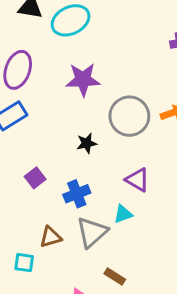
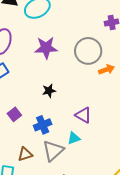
gray circle: (129, 116) -> (88, 51), moved

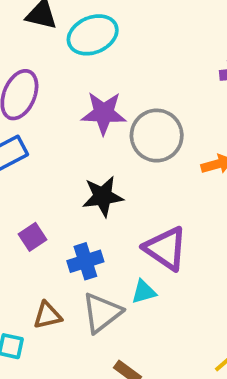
gray circle: (88, 51) -> (157, 136), moved
black star: (49, 91) -> (103, 196), size x1.5
purple triangle: (83, 115) -> (166, 248), size x1.4

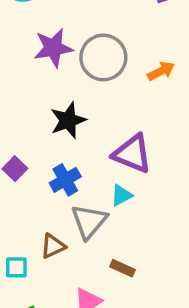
brown triangle: (47, 315) -> (53, 246), moved

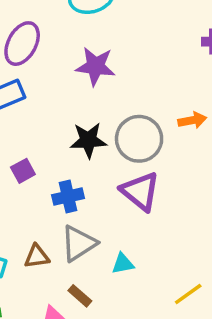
gray circle: (103, 57) -> (139, 139), moved
cyan triangle: (121, 195) -> (123, 264), moved
brown rectangle: (122, 268) -> (80, 296), moved

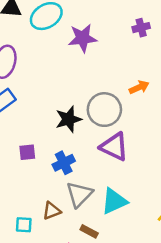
purple star: (95, 66) -> (83, 38), moved
purple square: (23, 171) -> (27, 152), turned 36
cyan triangle: (123, 264) -> (114, 201), size x1.6

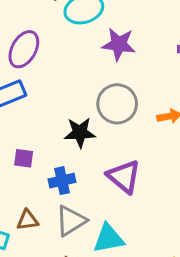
gray circle: (104, 110) -> (117, 104), moved
brown triangle: (52, 211) -> (28, 220), moved

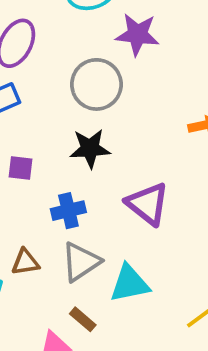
gray circle: (117, 104) -> (96, 84), moved
purple square: (24, 158) -> (21, 168), moved

